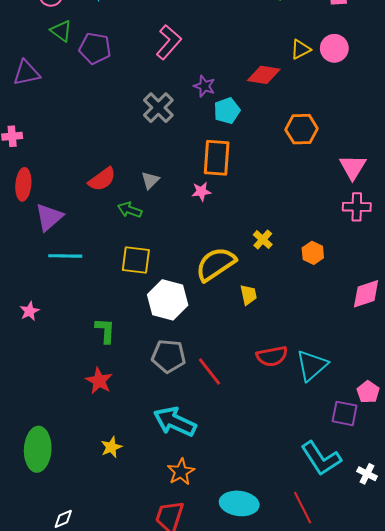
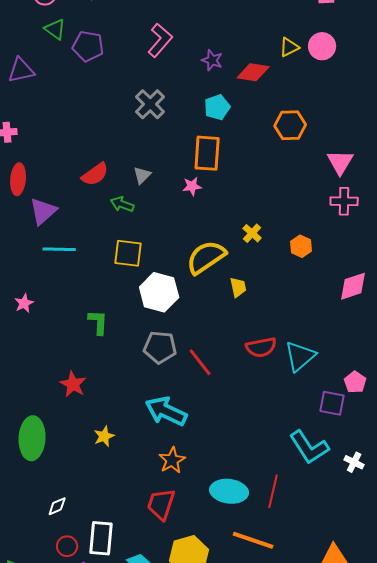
purple star: (204, 86) -> (212, 60), moved
red star: (99, 381) -> (73, 384), moved
red line: (303, 508) -> (273, 491), moved, turned 40

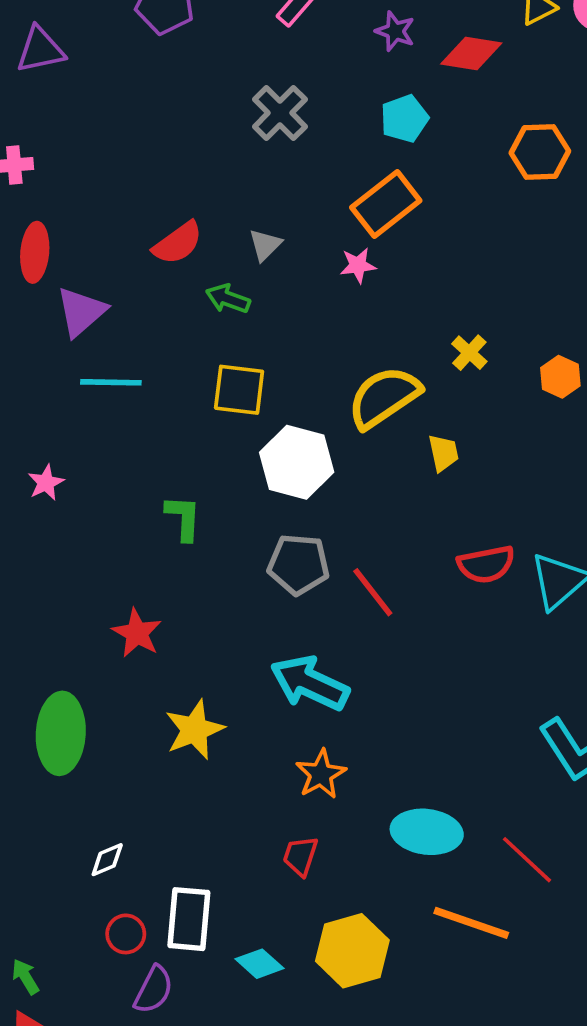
orange rectangle: (207, 153) -> (386, 204), turned 48
yellow star: (104, 436) -> (194, 730), size x1.5
red line: (273, 491) -> (527, 860), moved, turned -60
red trapezoid: (161, 504) -> (300, 856), size x0.7

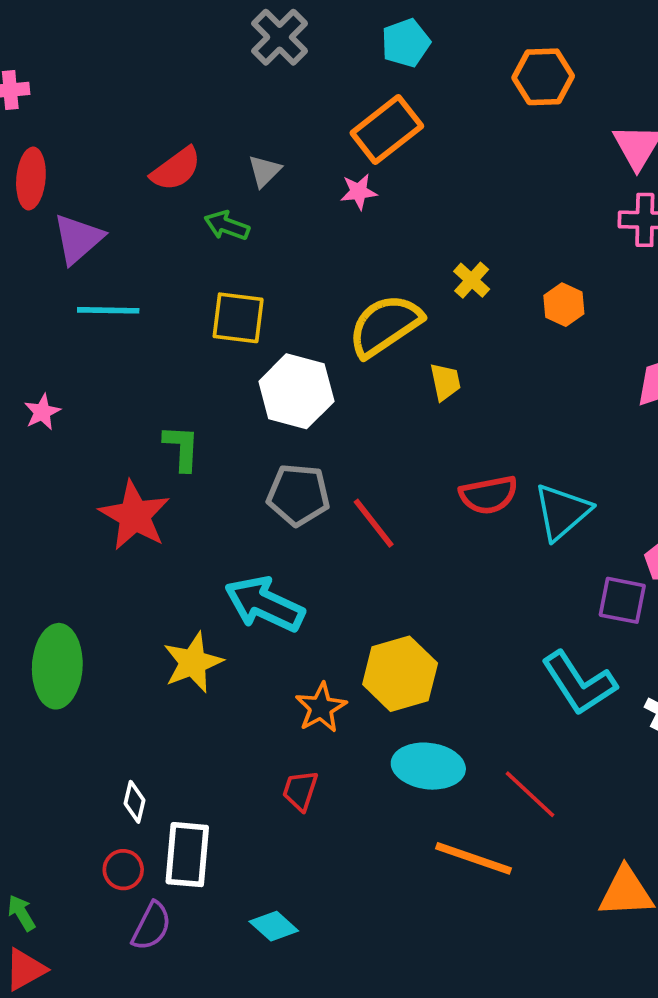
red star: (137, 633) -> (135, 516), moved, size x1.4
cyan arrow: (310, 683) -> (264, 604), moved
white diamond: (107, 860) -> (135, 802), moved, turned -54
yellow hexagon: (352, 951) -> (400, 674), moved
cyan diamond: (259, 964) -> (274, 926), moved

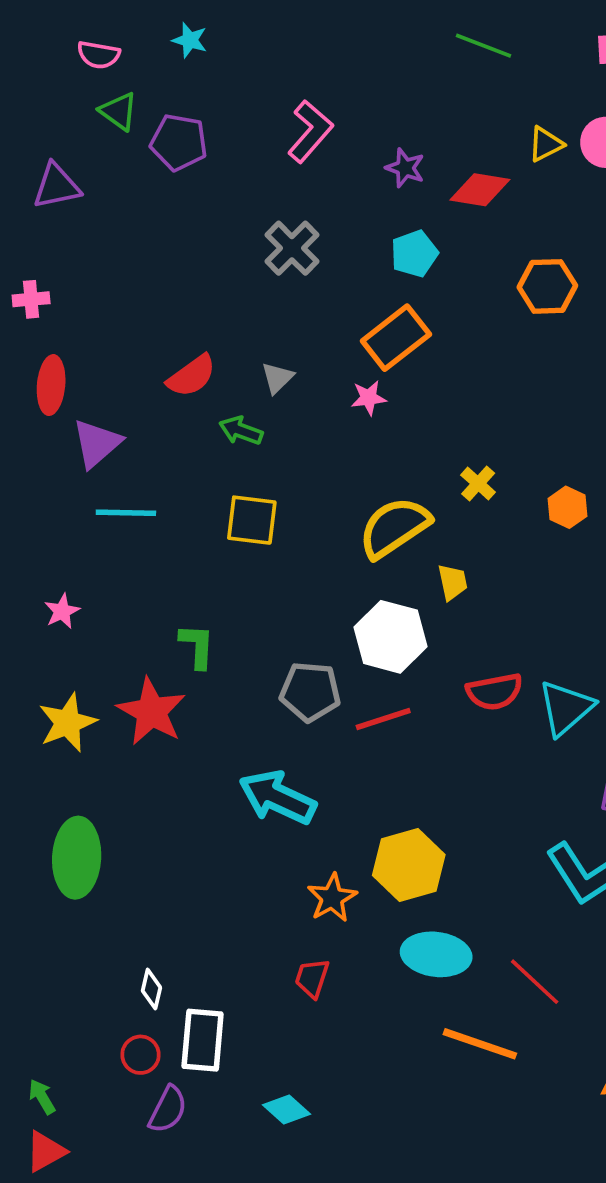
white hexagon: (296, 391) -> (390, 637), moved
red line: (374, 523) -> (383, 719), turned -70
yellow star: (193, 662) -> (68, 723), moved

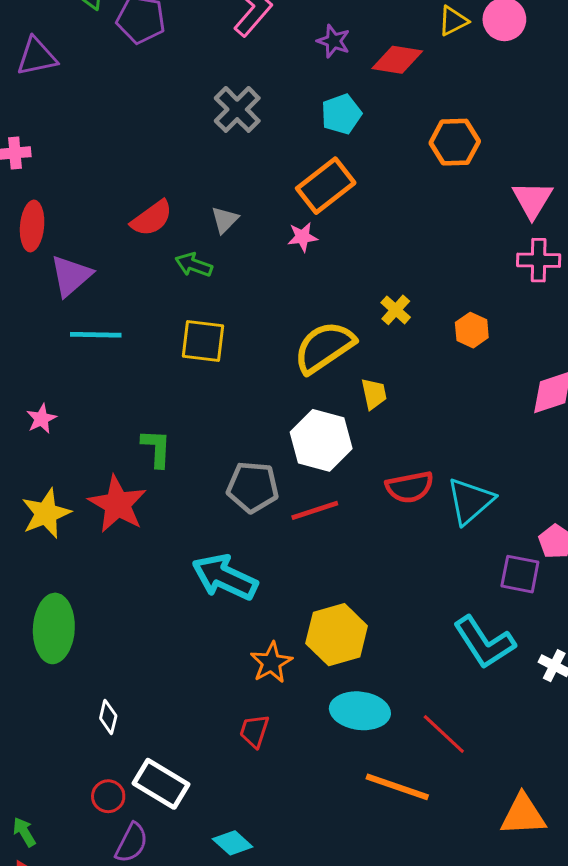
white diamond: (151, 989) -> (108, 717), moved
white rectangle: (203, 1040) -> (161, 784), turned -64

